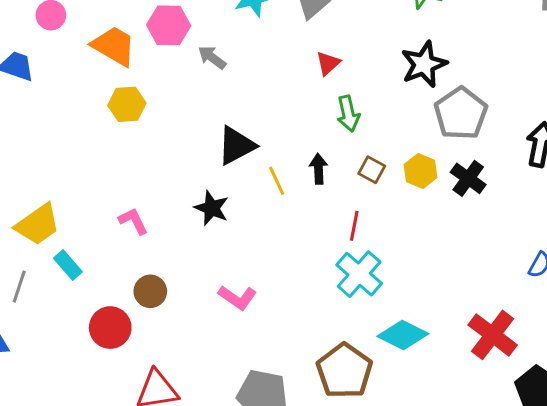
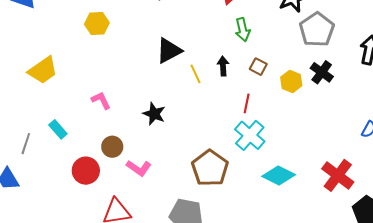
yellow hexagon: (421, 171) -> (291, 81), moved
black star: (212, 208) -> (154, 114), moved
yellow trapezoid: (38, 224) -> (43, 70), moved
pink L-shape: (237, 298) -> (139, 168), moved
brown pentagon: (344, 371) -> (210, 168), moved

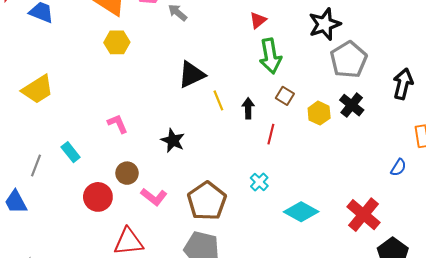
green arrow: (243, 30) -> (270, 56), size x1.4
black arrow: (223, 66) -> (248, 108), moved
yellow trapezoid: (43, 70) -> (38, 89), moved
cyan cross: (250, 135) -> (259, 182), moved, size x0.6
brown pentagon: (210, 168) -> (207, 201), moved

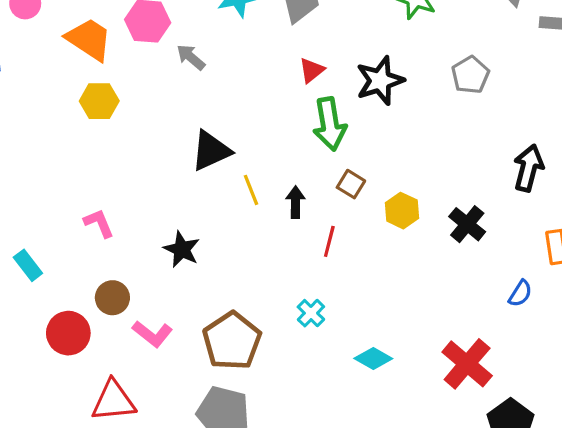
black star: (325, 24) -> (380, 81), moved
gray pentagon: (349, 60) -> (470, 75), moved, size x0.7
black cross: (352, 105) -> (467, 224), moved
cyan diamond: (301, 212) -> (373, 358), size x0.7

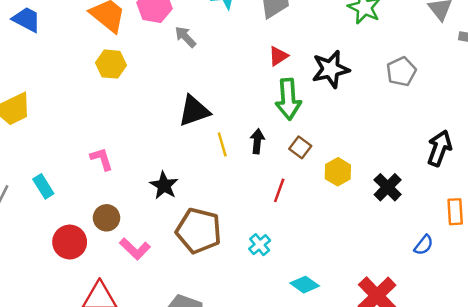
black arrow: (296, 202) -> (257, 141), moved
brown pentagon: (232, 341) -> (199, 231), moved, turned -30

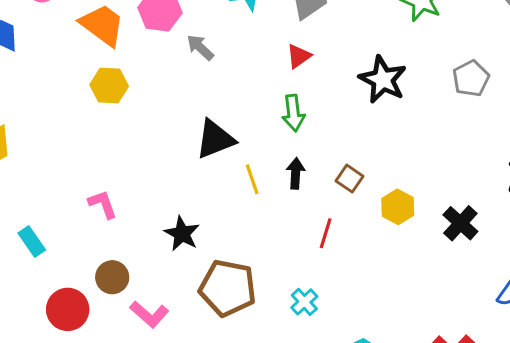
red triangle: (278, 56) -> (299, 56), moved
black star: (331, 69) -> (383, 80), turned -30
green arrow: (288, 99) -> (293, 113), moved, size x0.7

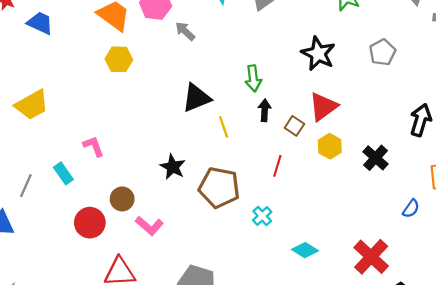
red triangle: (299, 56) -> (323, 107), moved, size x1.6
black arrow: (296, 173) -> (265, 110), moved
pink L-shape: (103, 204) -> (93, 146), moved
brown pentagon: (228, 288) -> (219, 188), moved

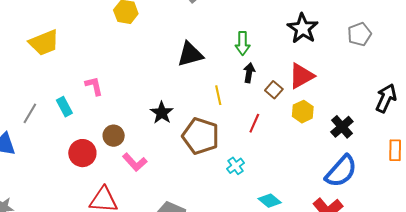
yellow line: (224, 127) -> (218, 95), moved
blue semicircle: (411, 209) -> (341, 171), moved, size x2.0

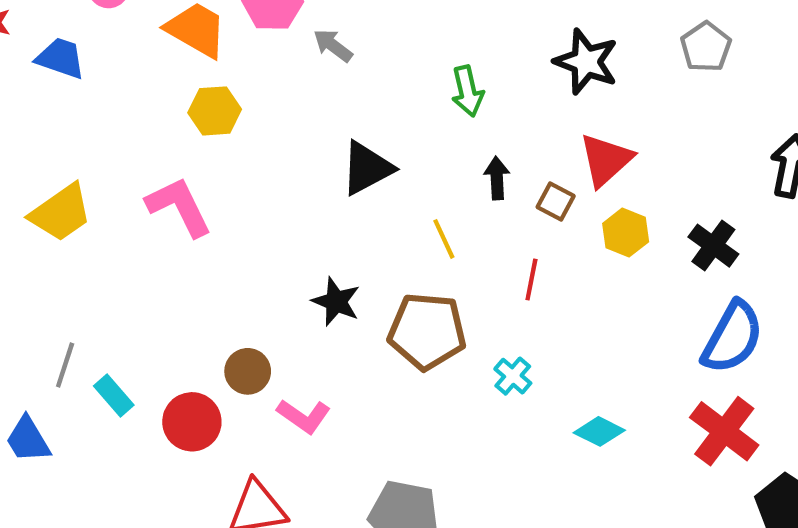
green arrow: (243, 43) -> (467, 91), moved
pink L-shape: (94, 86) -> (179, 207), moved, size x1.6
cyan rectangle: (64, 107) -> (114, 395), moved

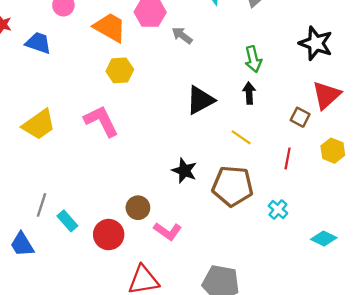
black arrow: (497, 178) -> (249, 93), moved
yellow hexagon: (626, 233) -> (333, 151), moved
yellow line: (444, 239) -> (241, 137), turned -30

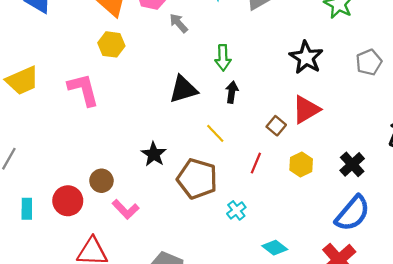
green arrow: (253, 59) -> (223, 58), moved
cyan rectangle: (67, 221) -> (27, 209), moved, turned 30

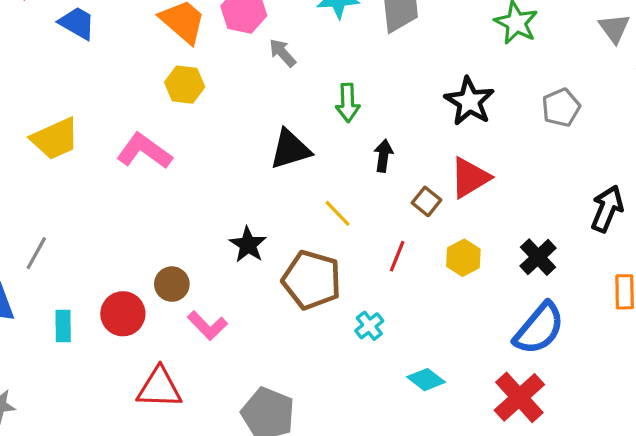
pink L-shape: (83, 90) -> (144, 151), turned -39
black arrow: (232, 92) -> (383, 156), moved

